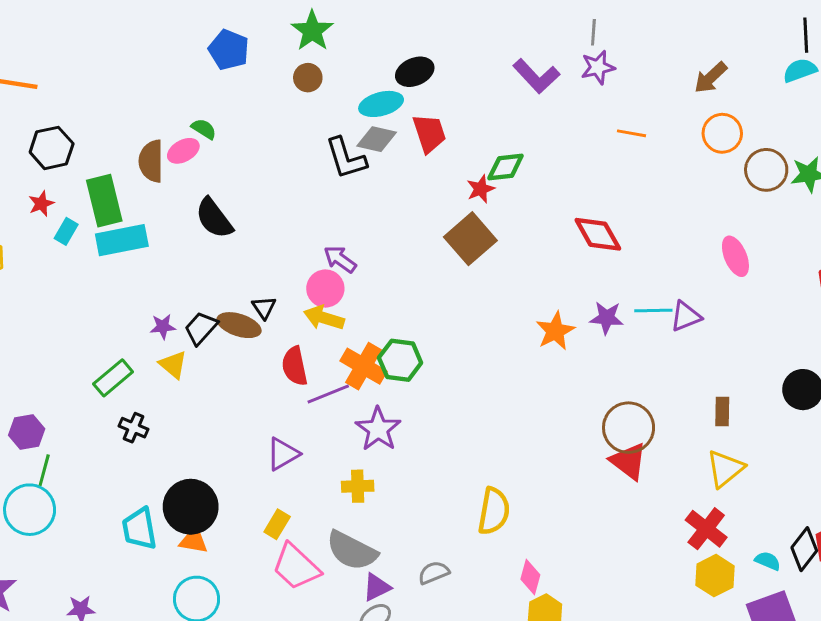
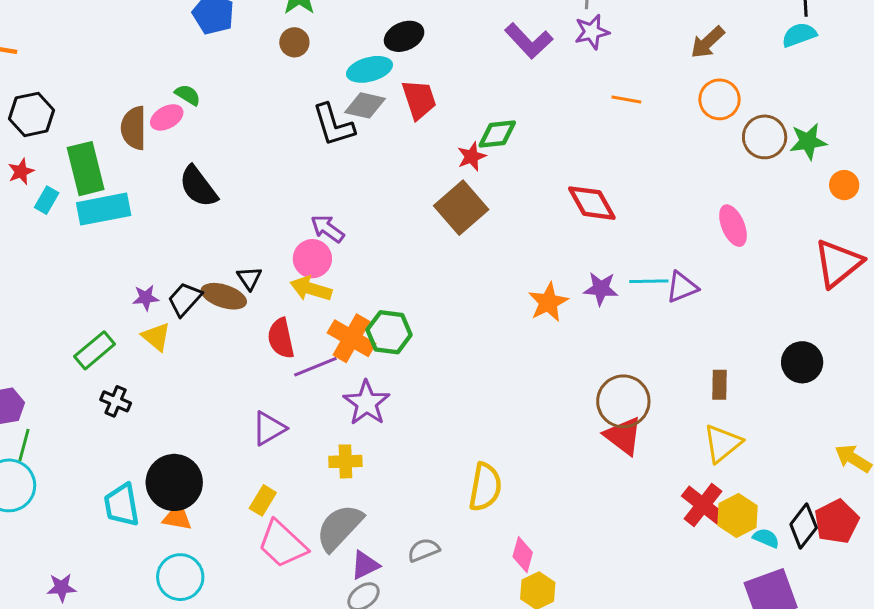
gray semicircle: (352, 551) -> (339, 528), turned 106
yellow hexagon: (715, 576) -> (738, 515), moved

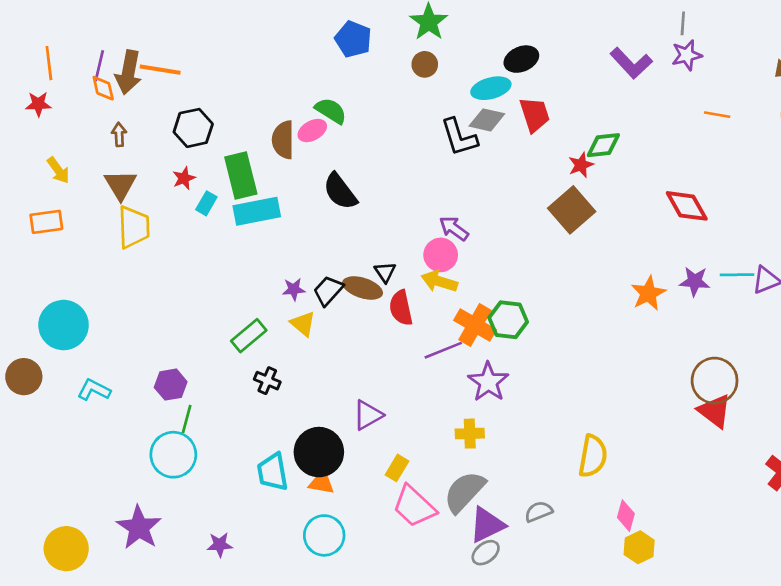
green semicircle: (188, 95) -> (331, 111), size x1.4
red semicircle: (281, 338) -> (401, 308), moved
purple triangle: (269, 428) -> (368, 415), moved
purple triangle: (365, 565) -> (487, 525), size x1.4

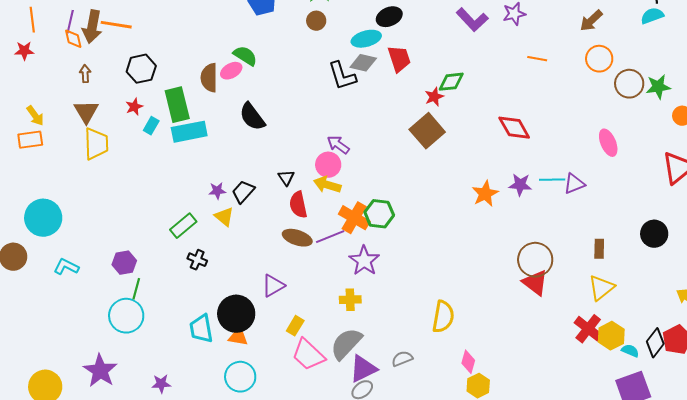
yellow arrow: (58, 170) -> (35, 116), moved
brown ellipse: (363, 288) -> (297, 238), moved

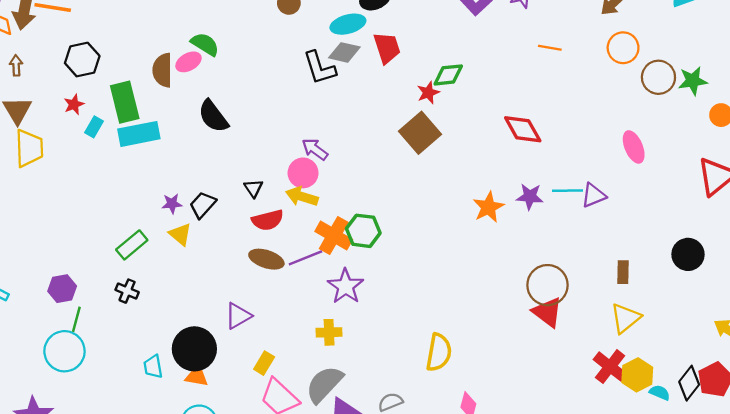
red semicircle: (298, 205) -> (268, 220), turned -92
black cross: (197, 260) -> (127, 291), moved
cyan trapezoid: (201, 329) -> (153, 367), size x0.7

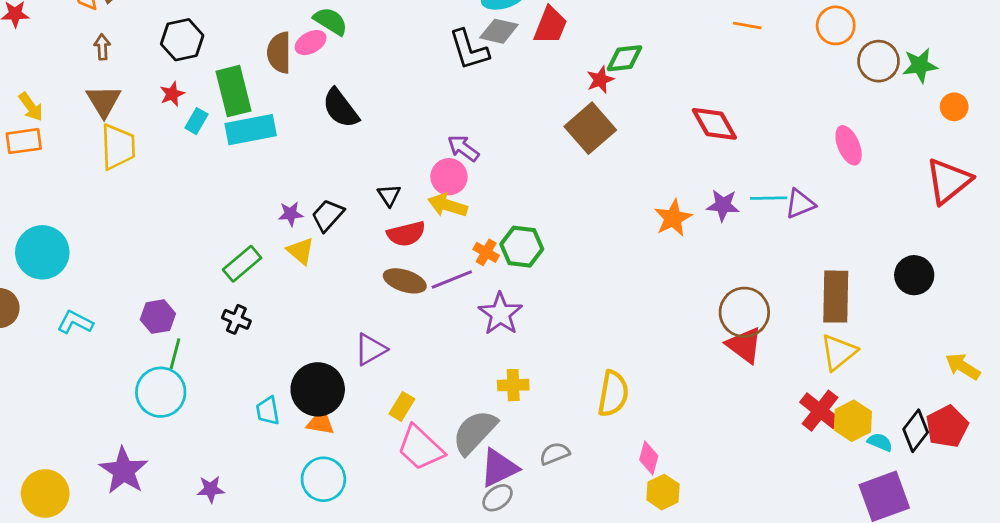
red trapezoid: (387, 48) -> (550, 25), turned 40
orange cross: (334, 236) -> (486, 252), size x0.6
brown rectangle: (623, 272) -> (836, 297), size x1.8
yellow cross: (329, 332) -> (513, 385), moved

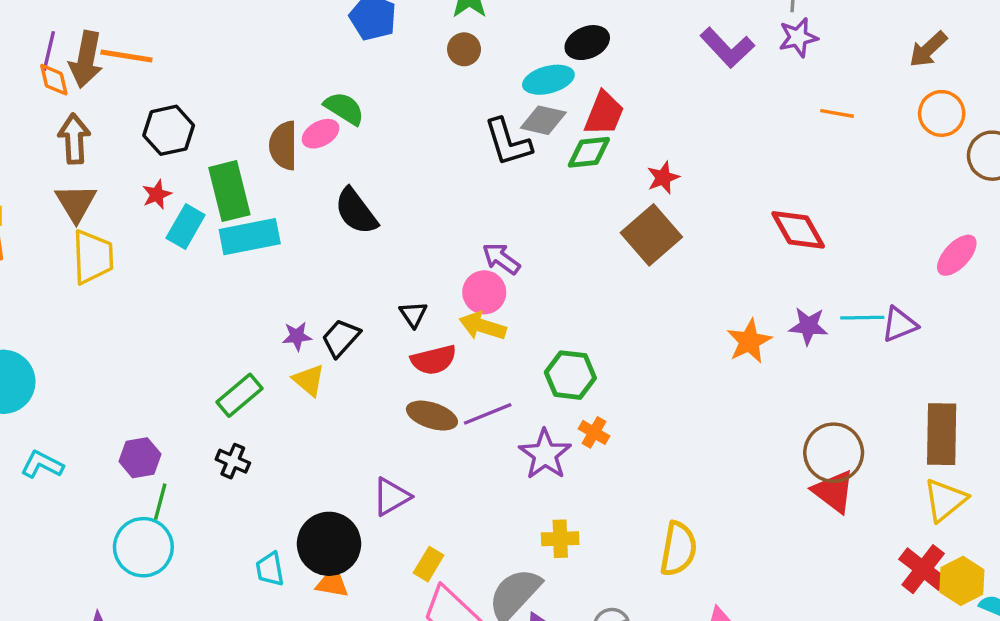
brown arrow: (102, 47) -> (74, 139), size x1.6
green diamond: (625, 58) -> (589, 152), moved
cyan rectangle: (196, 121) -> (186, 227), size x1.4
pink ellipse: (849, 145) -> (957, 255), turned 66
orange cross: (486, 252) -> (594, 432), moved

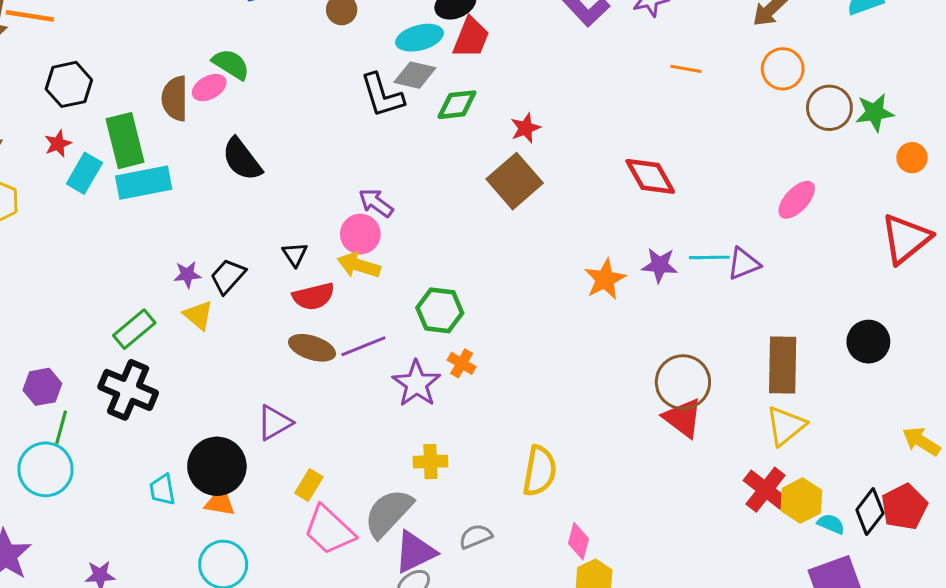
red trapezoid: (604, 113) -> (471, 38), moved
black cross: (233, 461) -> (128, 390), size x1.8

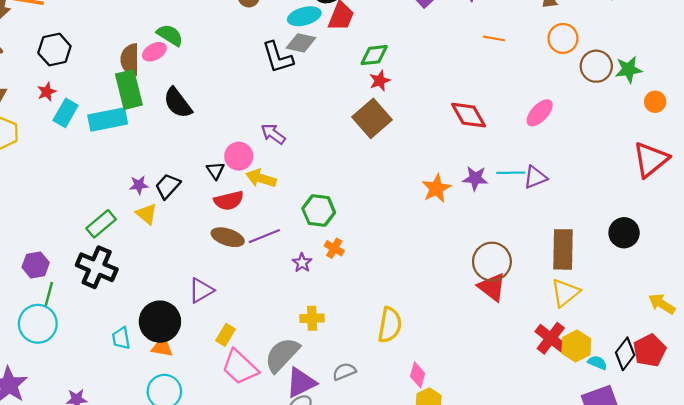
green diamond: (457, 105) -> (374, 55), moved
green rectangle: (125, 141) -> (129, 90), moved
pink ellipse: (797, 200) -> (540, 113), moved
pink circle: (360, 234) -> (239, 156), moved
purple star: (416, 384) -> (302, 263), size x0.6

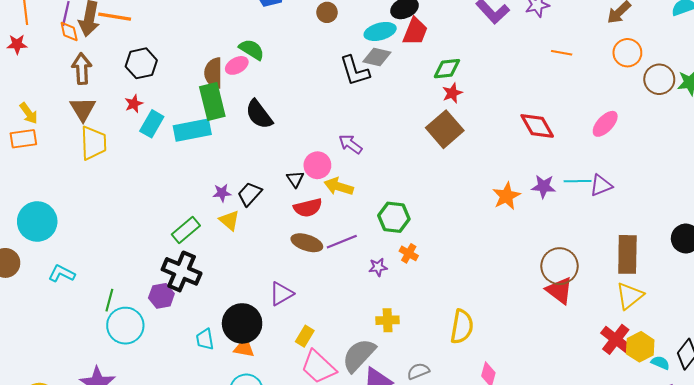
purple star: (302, 263) -> (378, 267), turned 30
purple hexagon: (36, 265) -> (161, 296), moved
green line: (49, 294) -> (109, 300), moved

